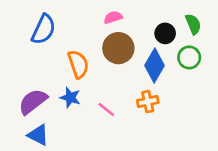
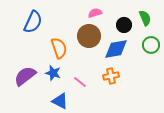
pink semicircle: (113, 17) -> (95, 13), moved
green circle: (189, 57) -> (151, 45), moved
blue diamond: (154, 65) -> (116, 49), turned 50
blue triangle: (38, 135) -> (60, 101), moved

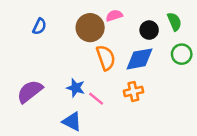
blue semicircle: (33, 22) -> (39, 26), size x0.6
brown circle: (89, 36) -> (90, 28), moved
orange semicircle: (59, 48) -> (106, 58), moved
blue star: (53, 73) -> (76, 88), moved

